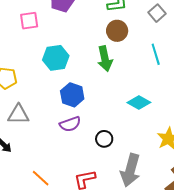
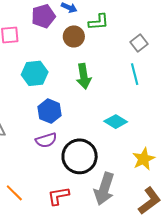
gray square: (157, 13) -> (139, 43), moved
brown circle: (117, 31) -> (74, 36), moved
black circle: (104, 139) -> (80, 156), size x2.0

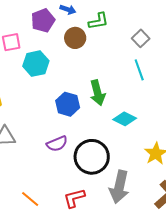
cyan hexagon: (35, 73) -> (36, 64), moved
green arrow: (84, 76) -> (98, 93), moved
blue hexagon: (49, 111) -> (68, 104), moved

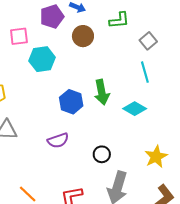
green L-shape: (98, 21) -> (119, 20), moved
cyan diamond: (125, 119) -> (135, 109), moved
black circle: (92, 157) -> (102, 154), moved, size x0.5

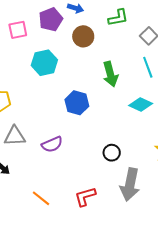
pink square: (19, 36) -> (18, 30), moved
green arrow: (102, 92) -> (110, 74), moved
purple semicircle: (58, 140) -> (52, 144), moved

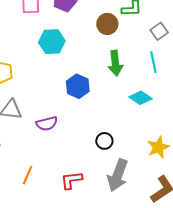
brown circle: (83, 36) -> (107, 24), moved
orange line: (41, 198) -> (28, 175), turned 66

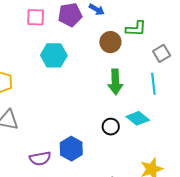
blue hexagon: (78, 86) -> (71, 149), moved
purple semicircle: (47, 124) -> (40, 158), moved
black circle: (104, 141) -> (111, 127), moved

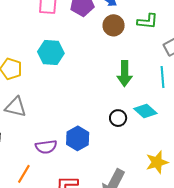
brown circle: (110, 42) -> (114, 25), moved
cyan hexagon: (54, 55) -> (51, 53), moved

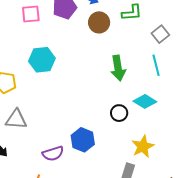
yellow star: (157, 162) -> (143, 146), moved

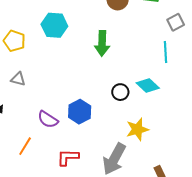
green arrow: (118, 68) -> (102, 43), moved
gray triangle: (16, 119) -> (18, 79), size x0.7
purple semicircle: (53, 154) -> (48, 119), turned 40

